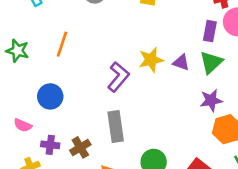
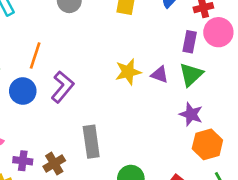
purple L-shape: (118, 77) -> (62, 87), moved
blue circle: (50, 96) -> (23, 91), moved
purple star: (211, 100) -> (191, 114), turned 30

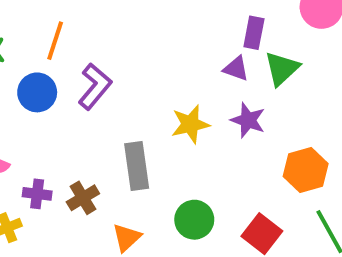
purple rectangle: (190, 42) -> (254, 33), moved
yellow star: (128, 72) -> (190, 124), moved
purple star: (191, 114) -> (248, 120), moved

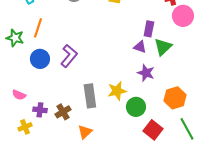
orange line: (55, 41) -> (38, 28), moved
yellow star: (190, 124) -> (117, 91), moved
green circle: (194, 220) -> (136, 107), moved

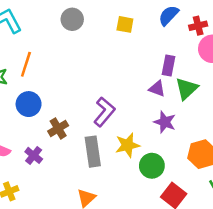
purple L-shape: (69, 56) -> (104, 112), moved
purple cross: (40, 110) -> (34, 155), moved, turned 32
brown cross: (63, 112) -> (58, 128), moved

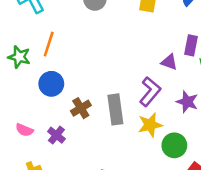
purple triangle: (157, 89) -> (169, 62), moved
purple L-shape: (104, 112) -> (150, 92), moved
gray rectangle: (93, 152) -> (115, 109), moved

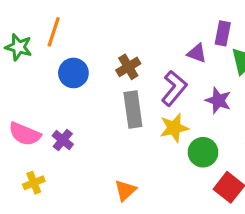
blue circle: (51, 84) -> (73, 73), moved
brown cross: (81, 108) -> (128, 67), moved
pink semicircle: (24, 130) -> (25, 134), size x1.5

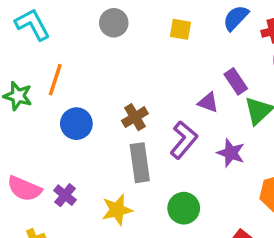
purple rectangle: (223, 33) -> (236, 81), turned -45
yellow star: (174, 128) -> (117, 210), moved
green circle: (203, 152) -> (184, 208), moved

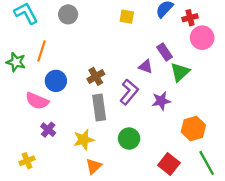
gray circle: (114, 23) -> (68, 14), moved
purple star: (231, 153) -> (161, 101), turned -30
pink semicircle: (24, 189) -> (37, 101), moved

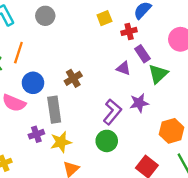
yellow square: (127, 17) -> (104, 18), turned -32
red cross: (190, 18) -> (129, 31), moved
purple L-shape: (129, 92) -> (112, 112), moved
gray rectangle: (99, 107) -> (54, 110), moved
purple cross: (48, 130) -> (36, 134), moved, turned 32

